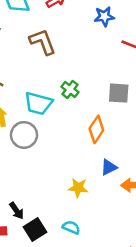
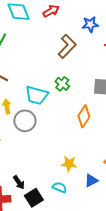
brown L-shape: (43, 42) -> (67, 46), moved, turned 65
blue triangle: (109, 167) -> (91, 181), moved
cyan semicircle: (71, 227) -> (60, 187), moved

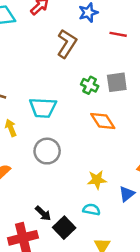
green cross: (62, 84) -> (90, 85), moved
orange diamond: (84, 116) -> (103, 121), turned -55
gray circle: (25, 121) -> (47, 151), moved

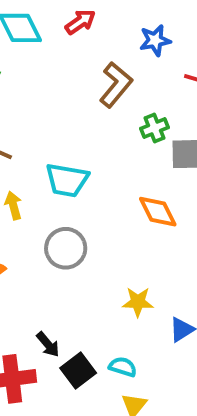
green cross: (90, 85) -> (155, 128), moved, turned 35
cyan semicircle: (91, 210) -> (123, 367), moved

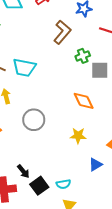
cyan trapezoid: (67, 180) -> (24, 68), moved
yellow star: (138, 302) -> (78, 136), moved
cyan semicircle: (123, 367) -> (63, 184), turned 152

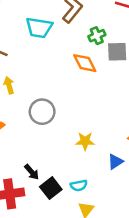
cyan trapezoid: (24, 68) -> (39, 28), moved
orange diamond: (84, 101) -> (85, 63), moved
yellow star: (78, 136) -> (85, 141), moved

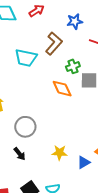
blue triangle: (115, 162) -> (84, 162), moved
black arrow: (32, 172) -> (20, 154), moved

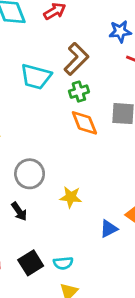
blue star: (75, 21) -> (120, 31), moved
green cross: (73, 66) -> (79, 92), moved
yellow star: (60, 153) -> (71, 197), moved

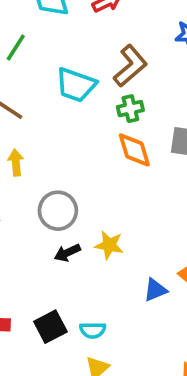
black arrow: (19, 211) -> (67, 253), moved, turned 96

